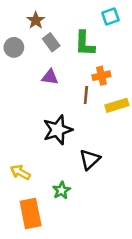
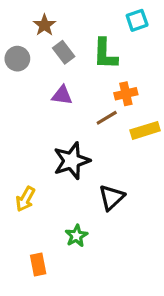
brown line: (86, 95) -> (107, 118), turned 54
yellow arrow: (20, 172) -> (25, 199), moved, turned -90
orange rectangle: (31, 214) -> (38, 264), size x0.6

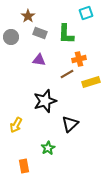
gray rectangle: (64, 52) -> (40, 33), turned -32

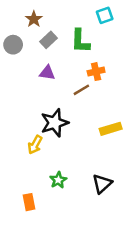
gray rectangle: (40, 33) -> (48, 40), turned -64
yellow rectangle: (91, 82) -> (111, 129), moved
black triangle: (70, 124) -> (102, 184), moved
yellow arrow: (16, 125) -> (35, 145), moved

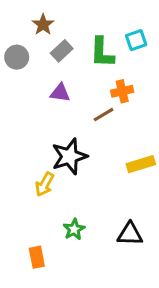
cyan square: (105, 15) -> (136, 40), moved
black triangle: (102, 184) -> (130, 234), turned 45

